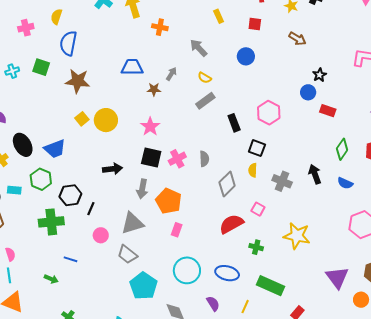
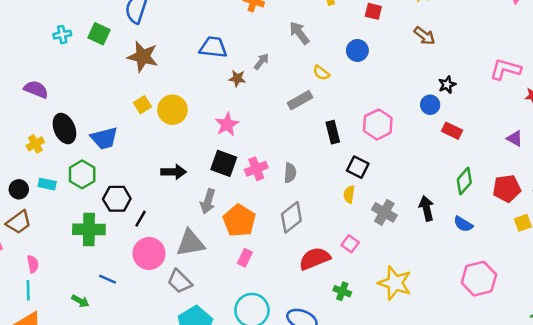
yellow semicircle: (205, 78) -> (321, 73), moved
gray diamond: (227, 184) -> (291, 217), moved
pink circle: (101, 235) -> (149, 253), size x1.6

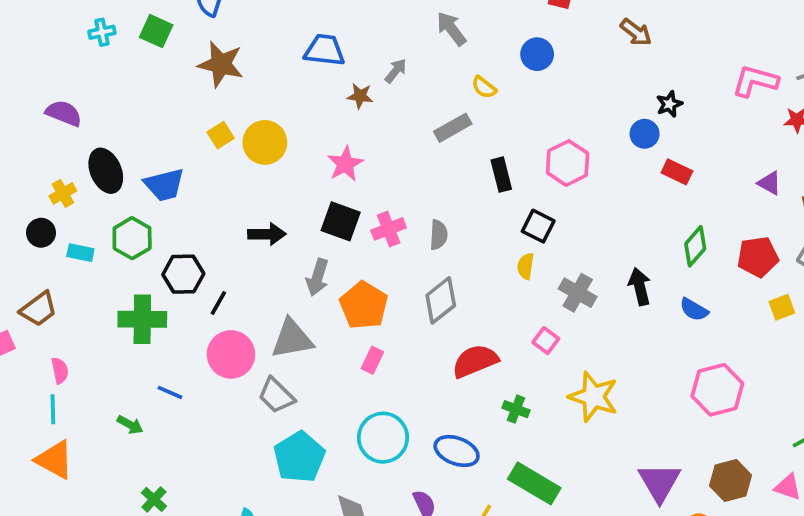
black circle: (19, 189) -> (41, 233), moved
pink square: (350, 244) -> (546, 341), moved

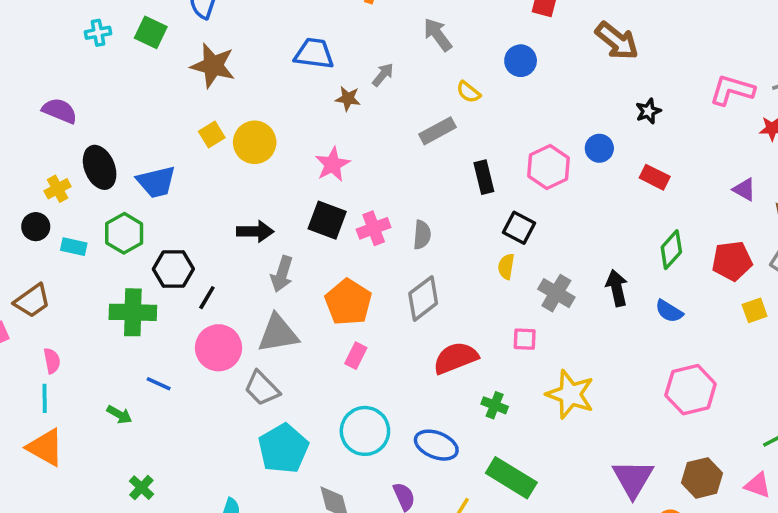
brown arrow: (636, 32) -> (617, 41), size x1.4
blue circle: (645, 134) -> (599, 148), moved
gray arrow: (317, 277) -> (282, 274), moved
pink square: (546, 341) -> (525, 339), turned -35

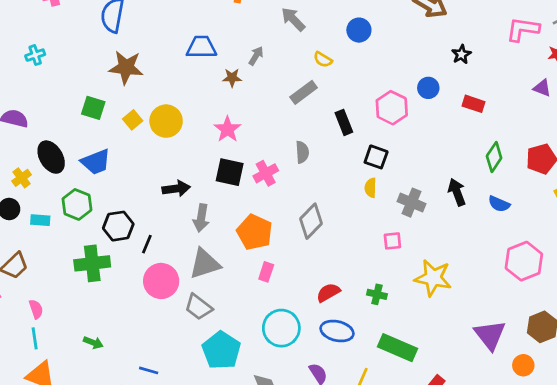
green square: (151, 32) -> (93, 108), moved
purple triangle: (744, 189) -> (542, 88), moved
gray semicircle: (422, 235) -> (302, 152), moved
red semicircle: (456, 358) -> (328, 293), moved, size x0.7
blue line: (159, 384) -> (149, 370), moved

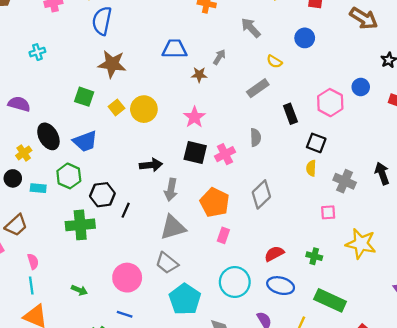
pink circle: (161, 281) -> (127, 278), moved

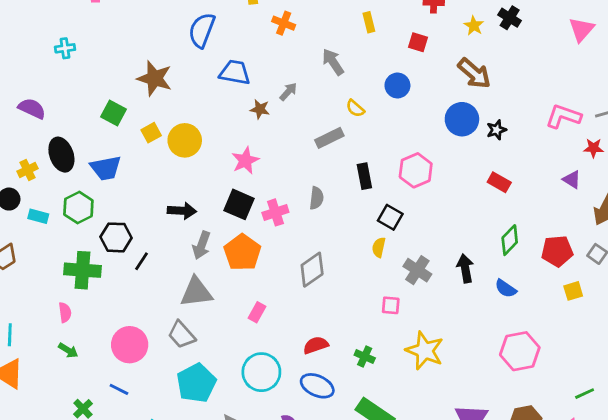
blue semicircle: (102, 21) -> (202, 30), moved
blue circle: (361, 87) -> (462, 119), moved, size x1.5
orange pentagon: (215, 202) -> (242, 252), moved
pink semicircle: (33, 261) -> (65, 312), moved

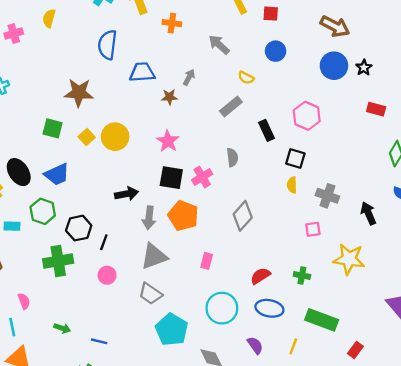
red square: (418, 42) -> (271, 14), moved
black arrow: (465, 268) -> (368, 213), moved
pink semicircle: (65, 312) -> (24, 301), moved
pink circle: (130, 345) -> (107, 275), moved, size x0.6
blue line: (119, 389) -> (99, 341), moved

